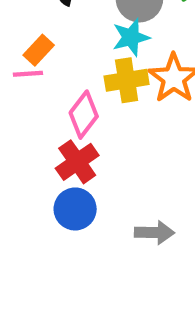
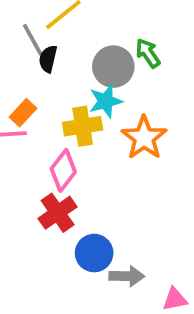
yellow cross: (127, 80) -> (83, 126), moved
blue circle: (75, 209) -> (94, 253), moved

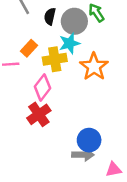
black semicircle: (48, 59) -> (50, 16), moved
orange rectangle: (23, 113) -> (29, 48), moved
blue circle: (94, 253) -> (89, 140), moved

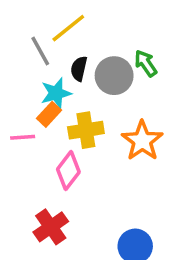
cyan star: (69, 43) -> (56, 93), moved
red cross: (39, 114) -> (51, 227), moved

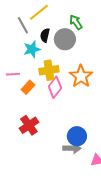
green arrow: (146, 63) -> (76, 22), moved
orange rectangle: (49, 114) -> (28, 87), moved
pink diamond: (68, 171) -> (55, 87), moved

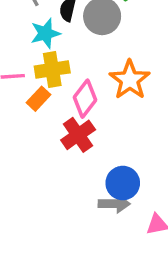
yellow cross: (49, 70) -> (52, 69), moved
red cross: (29, 125) -> (78, 135), moved

